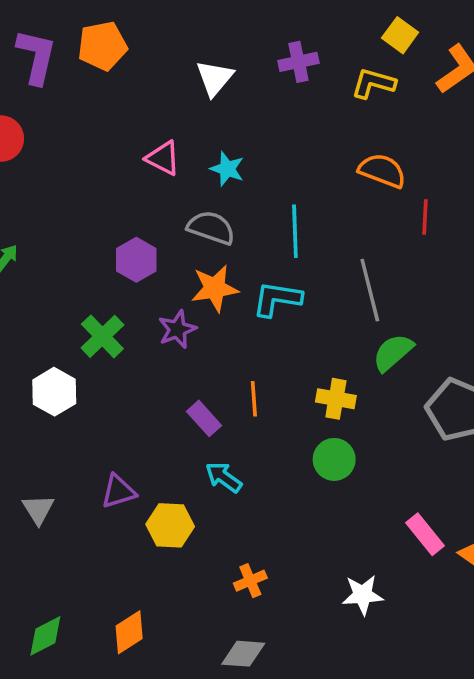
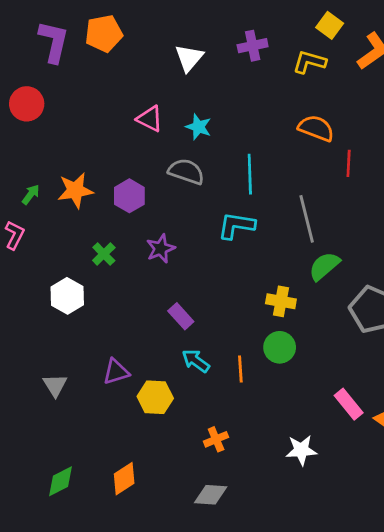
orange star: (215, 288) -> (75, 190), moved
green cross: (102, 336) -> (104, 254), size x0.7
orange line: (254, 399) -> (240, 369), moved

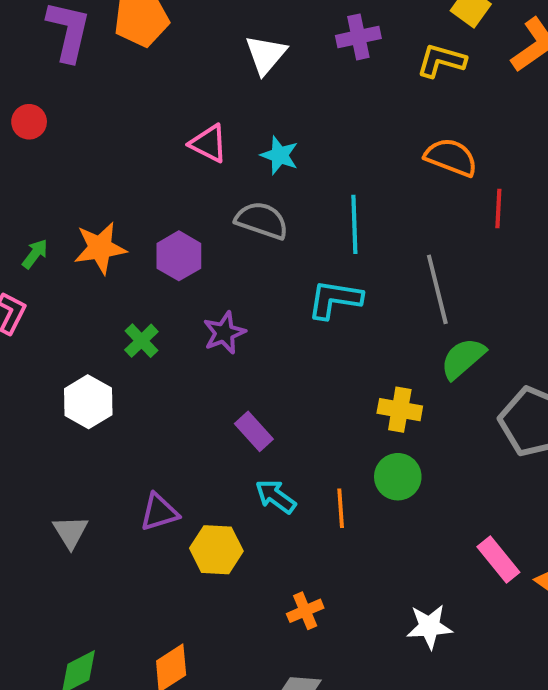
red circle: (27, 104) -> (29, 122), size x0.7

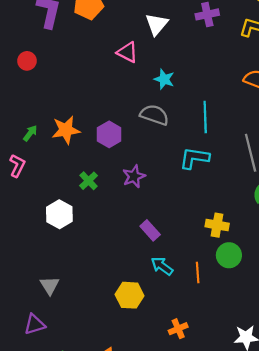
pink triangle: (209, 143) -> (127, 52), moved
yellow cross: (400, 410) -> (217, 225), moved
purple triangle: (159, 512) -> (35, 324), moved

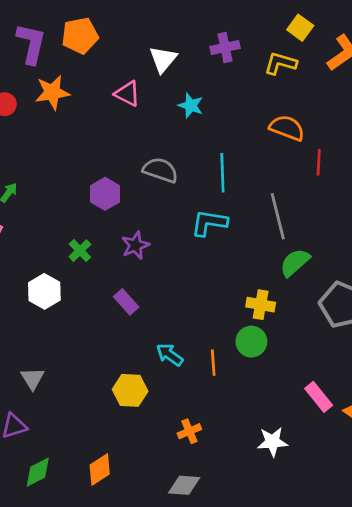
cyan star: (164, 79) -> (191, 106), moved
orange star: (66, 130) -> (52, 92), moved
yellow cross: (217, 225) -> (261, 305), moved
purple rectangle: (150, 230) -> (126, 302), moved

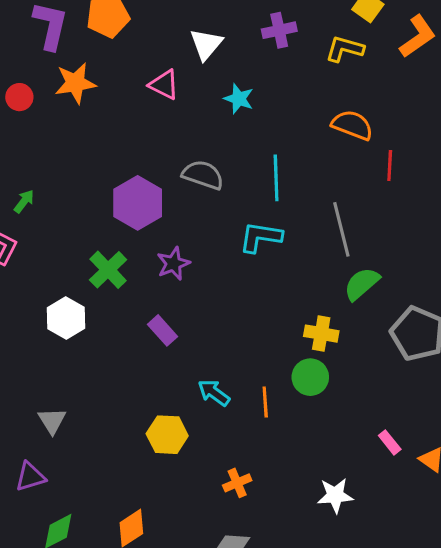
purple hexagon: (105, 194) -> (138, 203), size x1.4
green cross: (80, 251) -> (108, 270), size x1.4
pink rectangle: (319, 397) -> (390, 442), size x0.7

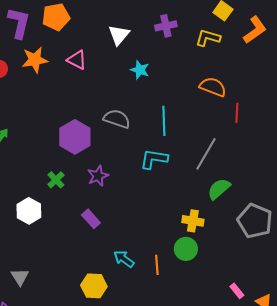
pink triangle: (164, 85) -> (77, 60), moved
gray line: (341, 229) -> (206, 154), turned 44
green cross: (108, 270) -> (56, 180), size x0.7

